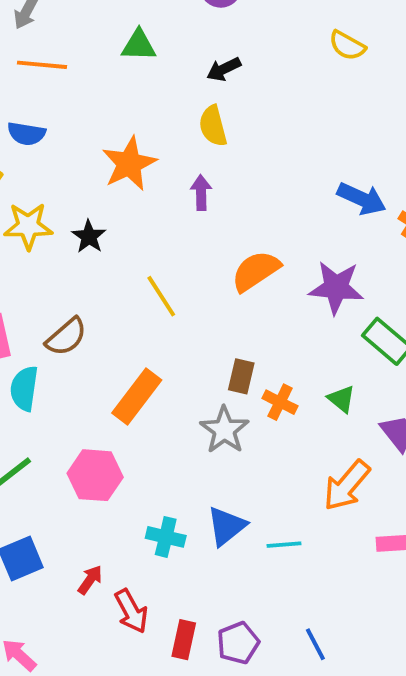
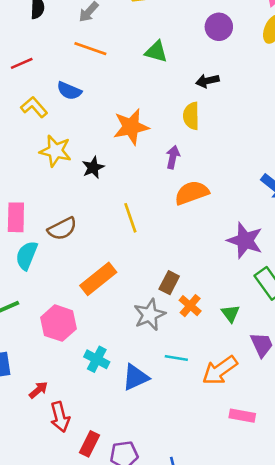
orange semicircle: (256, 271) -> (192, 193), moved
cyan cross: (166, 537) -> (97, 359), moved
cyan line: (284, 545) -> (176, 358), moved

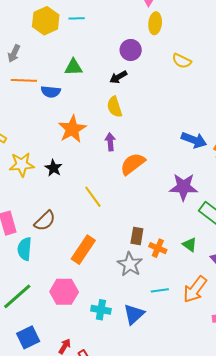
purple circle: (219, 27) -> (131, 50), moved
blue semicircle: (69, 91) -> (51, 92), moved

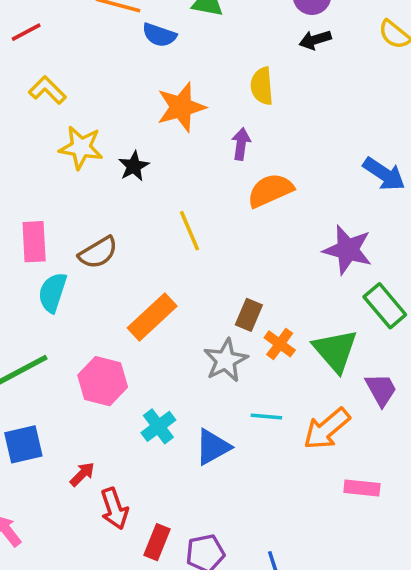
black arrow: (118, 77) -> (315, 40), moved
green triangle: (190, 245) -> (335, 351), size x1.8
cyan cross: (101, 310) -> (158, 426), turned 30

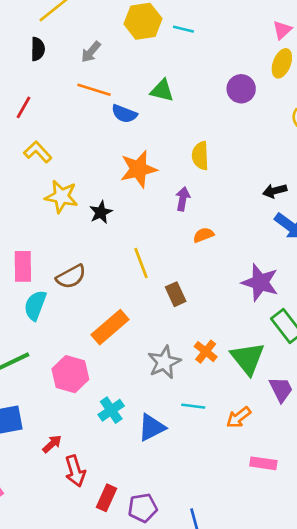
red line: (26, 32) -> (23, 107), turned -35
black arrow: (315, 40) -> (275, 191), moved
orange semicircle: (270, 190) -> (203, 235), size x0.6
brown rectangle: (249, 315) -> (176, 294), moved, turned -50
orange arrow: (327, 429) -> (239, 417), size x0.7

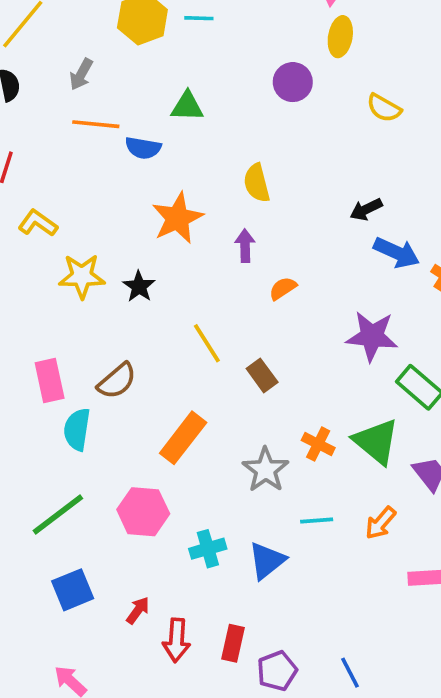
cyan cross: (111, 410) -> (208, 549), turned 30
red arrow: (75, 471) -> (176, 640), turned 32
red rectangle: (106, 498) -> (233, 643), moved

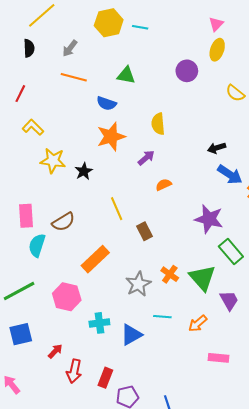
blue semicircle: (143, 148) -> (106, 103), moved
purple arrow: (245, 246) -> (146, 158), turned 42

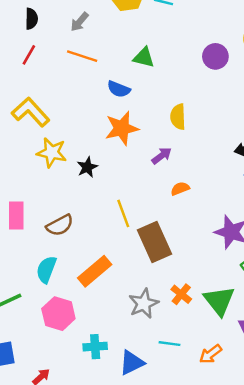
red line: (20, 94) -> (29, 55), moved
yellow L-shape: (33, 127) -> (31, 112), size x1.5
brown rectangle: (145, 231) -> (154, 242), size x1.8
cyan semicircle: (37, 245) -> (46, 269), moved

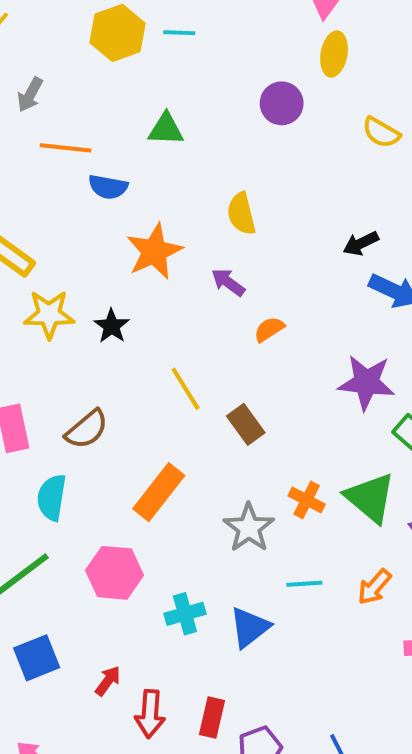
gray arrow: (80, 22) -> (30, 95), moved
blue semicircle: (119, 89) -> (108, 187), moved
purple arrow: (162, 156) -> (228, 282), turned -95
brown rectangle: (154, 242) -> (246, 424), size x0.6
cyan semicircle: (46, 269) -> (52, 497), moved

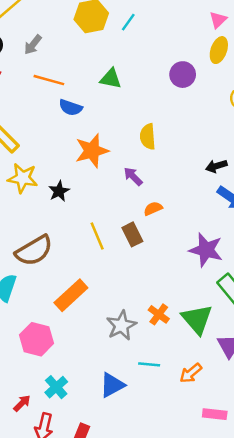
cyan line: (179, 33) -> (128, 22), turned -66
brown rectangle: (246, 424) -> (132, 234), moved
brown semicircle: (87, 429) -> (34, 251), size x1.4
cyan cross: (185, 614) -> (56, 387), moved, turned -35

